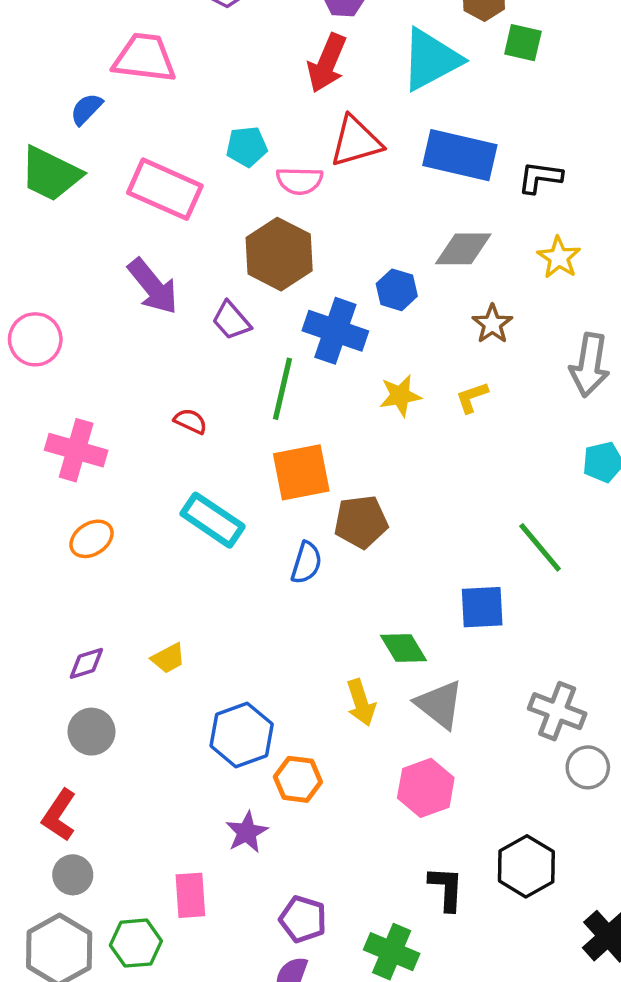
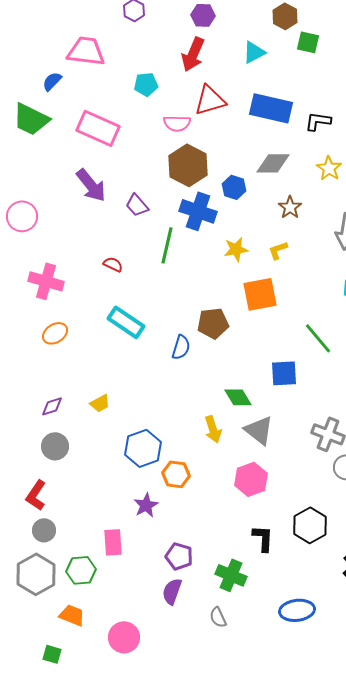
cyan triangle: (431, 60) -> (254, 52), size x0.6
cyan pentagon: (247, 147) -> (146, 84), moved
brown hexagon: (279, 254) -> (188, 165), moved
orange square: (301, 472) -> (260, 294), moved

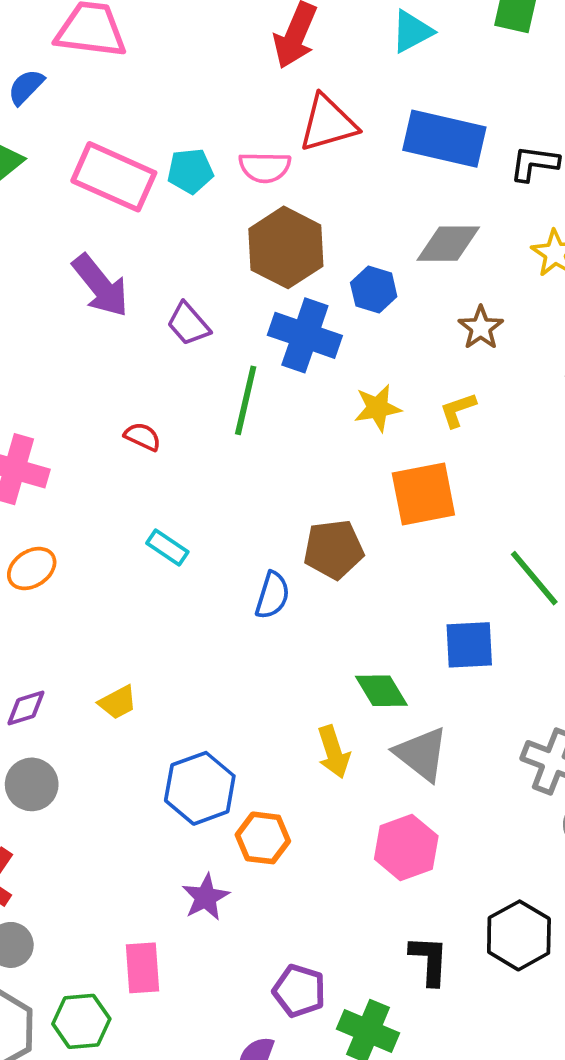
cyan pentagon: (146, 84) -> (190, 171), moved
cyan rectangle: (126, 322) -> (167, 547), size x0.6
purple pentagon: (179, 556) -> (299, 991), moved

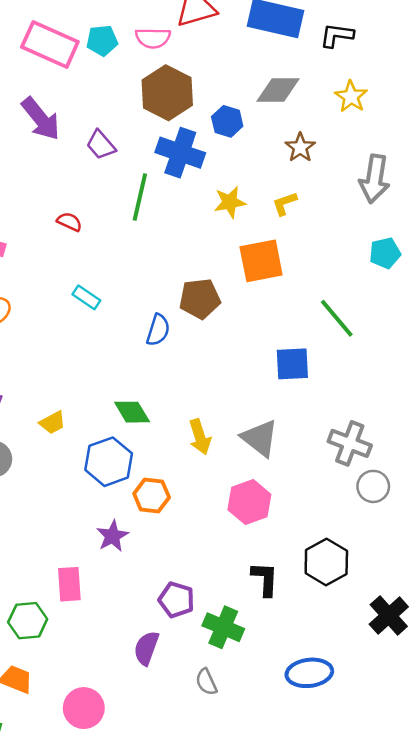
green diamond: (381, 691) -> (132, 412), moved
yellow trapezoid: (118, 702) -> (52, 423), moved

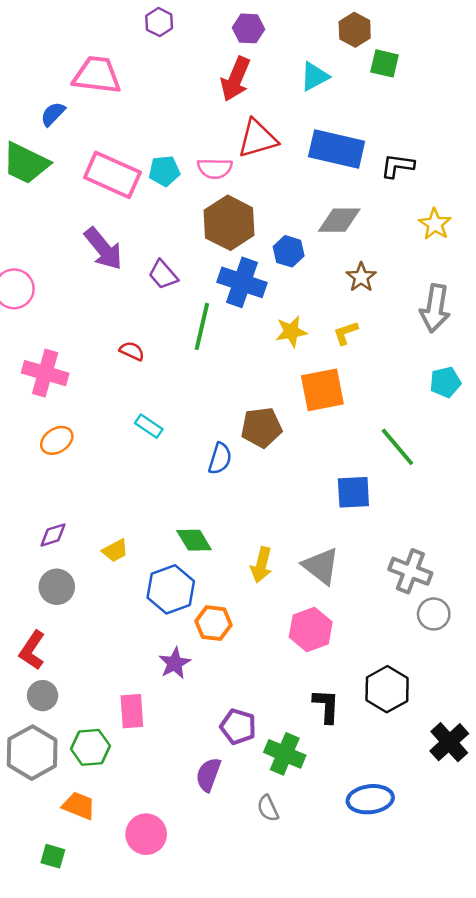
yellow star: (351, 97) -> (435, 224), moved
yellow arrow: (200, 437) -> (261, 565), turned 32

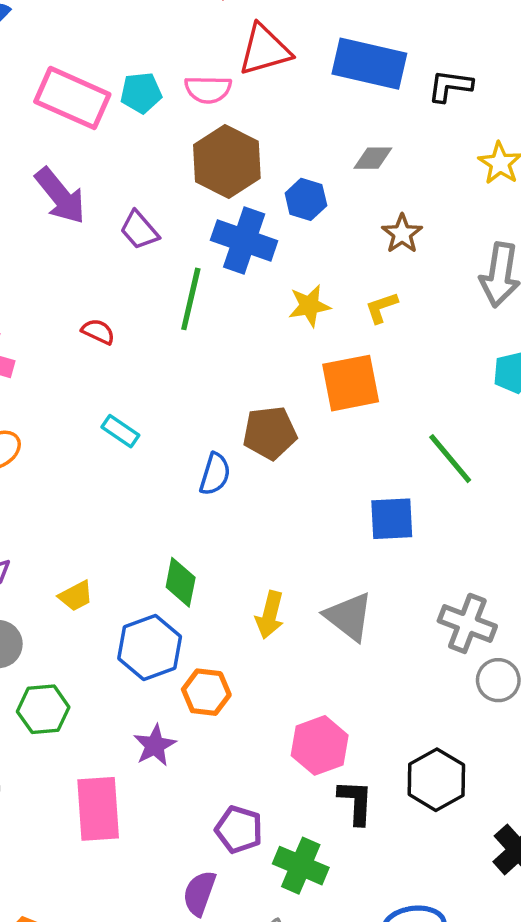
gray diamond: (339, 220) -> (373, 158), size x0.7
green diamond: (194, 540) -> (181, 582), turned 42
pink hexagon: (311, 630) -> (320, 745), moved
pink rectangle: (132, 711) -> (98, 809), size x1.4
green hexagon: (90, 747) -> (43, 709), moved

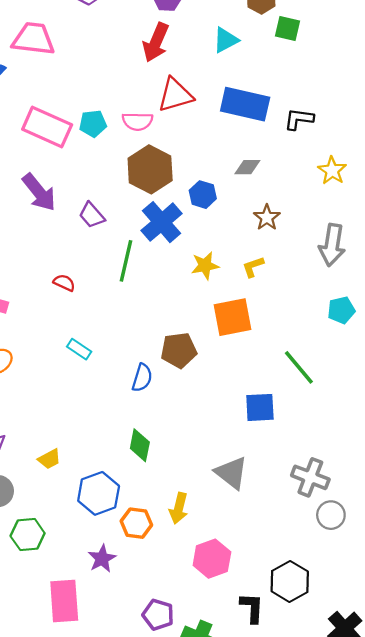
blue cross: (244, 240) -> (162, 222), turned 30
green diamond: (181, 582) -> (140, 445), moved
yellow arrow: (270, 615) -> (179, 508), moved
black L-shape: (356, 802) -> (252, 608), moved

